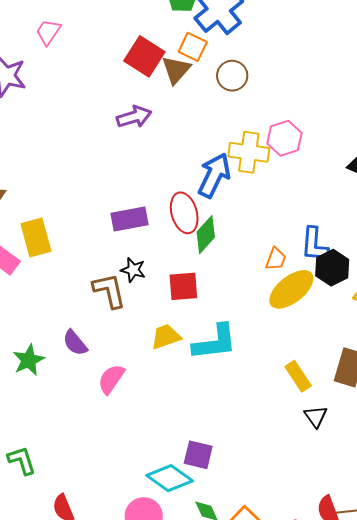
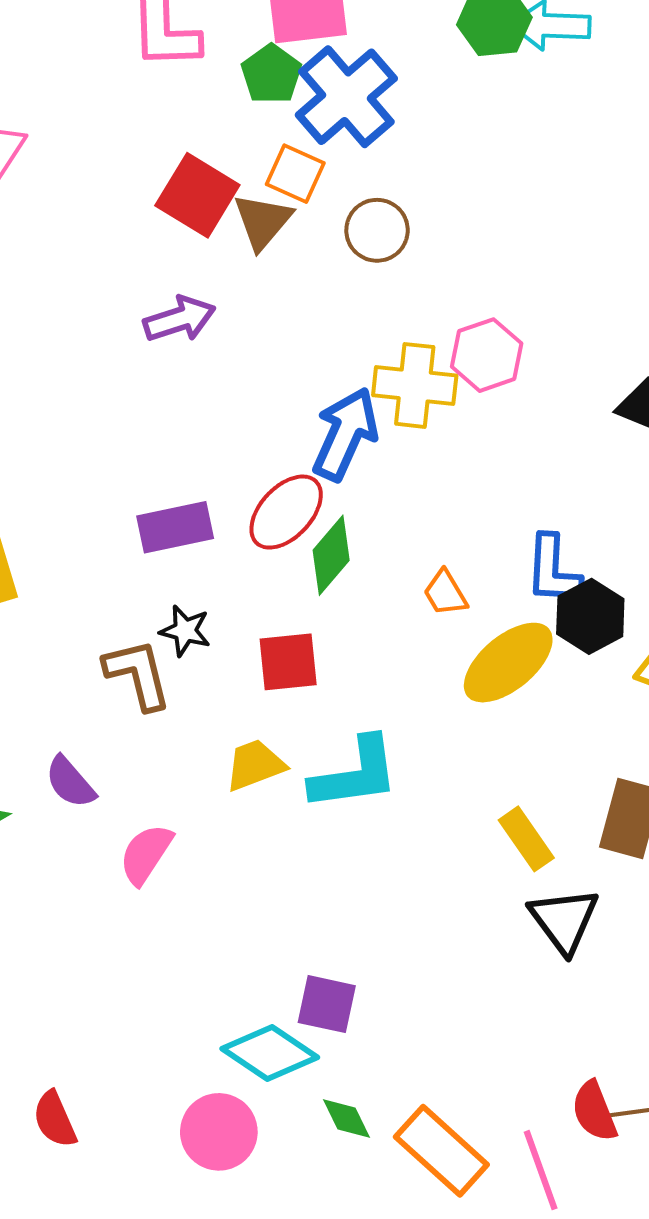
red ellipse: (184, 213) -> (286, 512), turned 60
orange trapezoid: (276, 259) -> (445, 593), moved, turned 130
black triangle: (316, 416) -> (564, 920), size x1.5

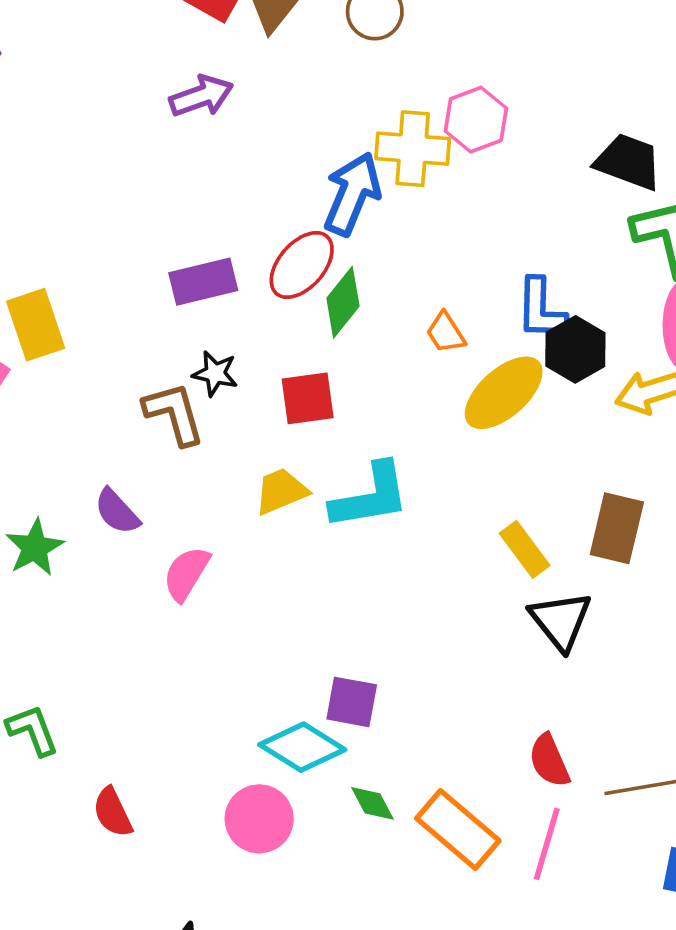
red semicircle: (594, 1111) -> (549, 761), moved
pink line: (541, 1170) -> (547, 844), turned 38

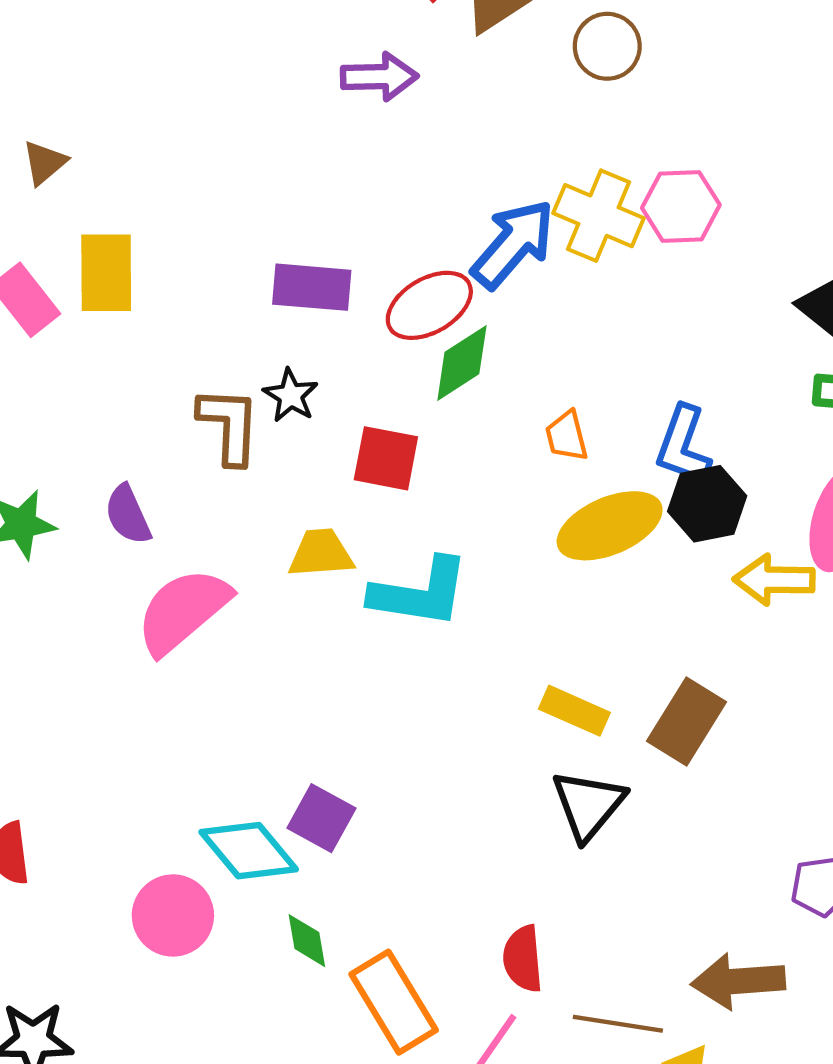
yellow rectangle: (525, 549) -> (574, 711), turned -48
pink semicircle: (186, 573) -> (183, 611), size x1.5

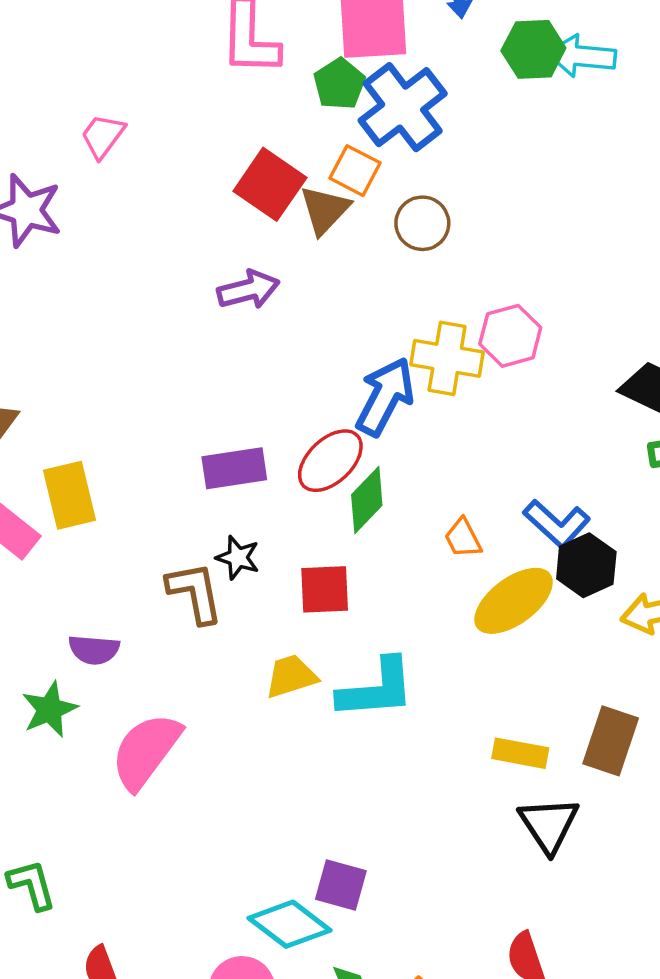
blue L-shape: (683, 445) -> (557, 524), turned -54
purple semicircle: (128, 515) -> (94, 650), moved, turned -48
pink semicircle: (183, 611) -> (146, 751), moved

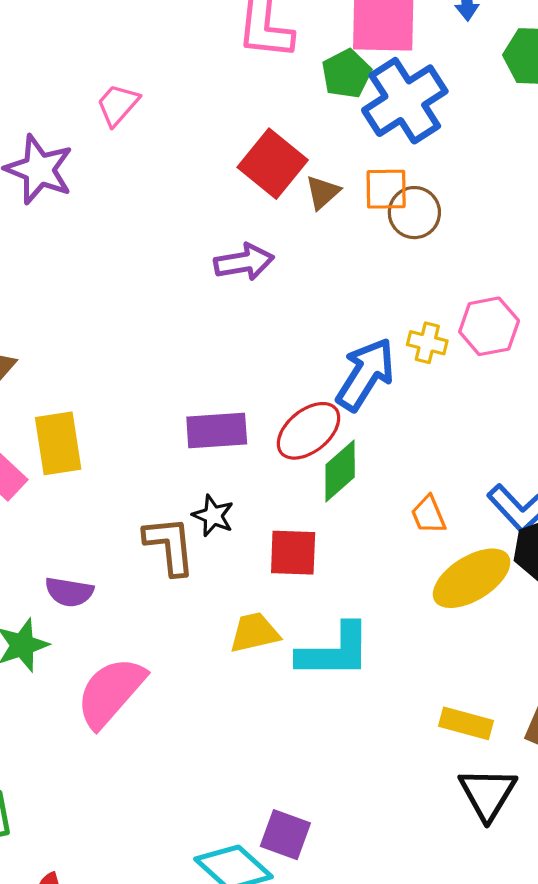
orange square: (355, 171) -> (386, 189), moved, turned -33
brown triangle: (325, 210) -> (323, 192), size x0.7
yellow cross: (447, 358) -> (427, 343), size x0.6

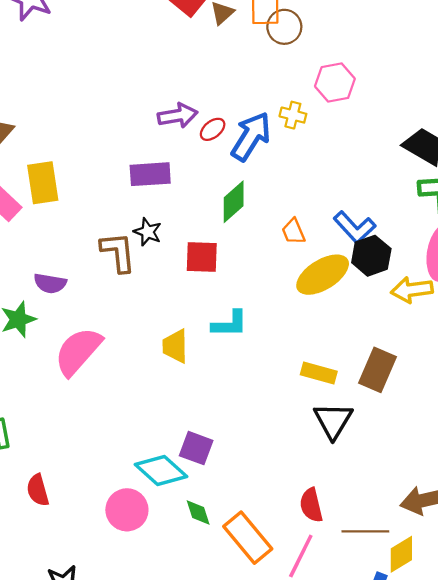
purple arrow: (244, 262) -> (178, 116), moved
pink hexagon: (489, 326) -> (335, 82), moved
red ellipse: (308, 431) -> (213, 129), moved, size x0.6
yellow trapezoid: (254, 633) -> (175, 346), moved, turned -78
cyan L-shape: (334, 651) -> (230, 324), size x0.7

